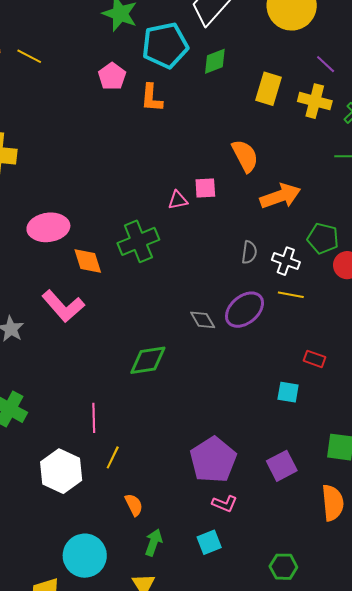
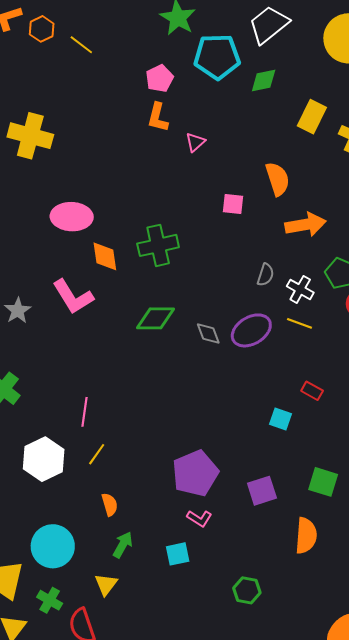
orange L-shape: (152, 98) -> (158, 117), moved
pink triangle: (178, 200) -> (195, 142), moved, turned -40
green diamond: (148, 360) -> (156, 318), moved

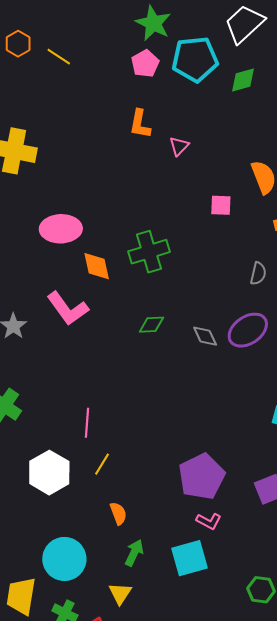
pink pentagon: (160, 78) -> (145, 64), moved
green diamond: (156, 318) -> (151, 325), size x0.7
cyan square: (178, 554) -> (189, 558), size x1.5

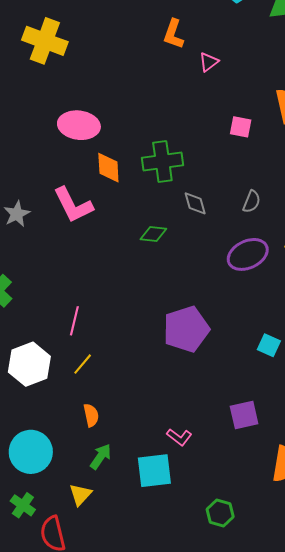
gray semicircle: (258, 274) -> (252, 202), moved
gray diamond: (205, 336) -> (195, 203), moved
purple pentagon: (202, 476) -> (186, 329), moved

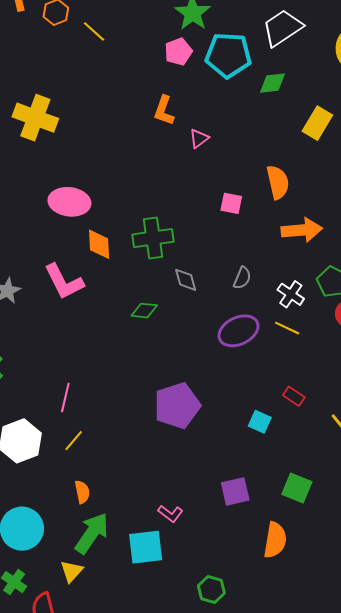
green arrow: (101, 457) -> (92, 533), size x1.6

